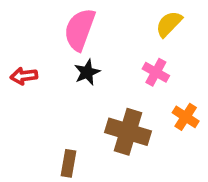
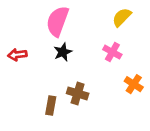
brown cross: (128, 132) -> (78, 93), moved, size x0.7
brown rectangle: (68, 163) -> (51, 106), moved

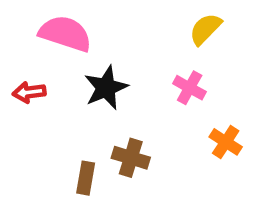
pink semicircle: (57, 21) -> (65, 34), moved, turned 88
black star: (63, 52) -> (106, 88), size x1.4

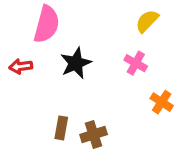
pink semicircle: (65, 34) -> (47, 24), turned 87
brown cross: (131, 158) -> (94, 134), moved, turned -35

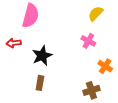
black star: (76, 63) -> (42, 56), moved
brown cross: (94, 134) -> (91, 90), moved

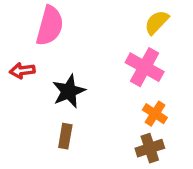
pink cross: (88, 41) -> (145, 67), size x1.5
orange cross: (105, 66) -> (155, 114), moved

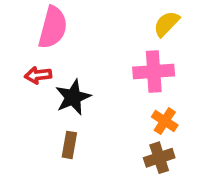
pink cross: (145, 67) -> (154, 72), turned -33
red arrow: (22, 71) -> (38, 75), moved

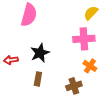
red arrow: (38, 75) -> (11, 60), moved
brown cross: (159, 158) -> (74, 86), moved

